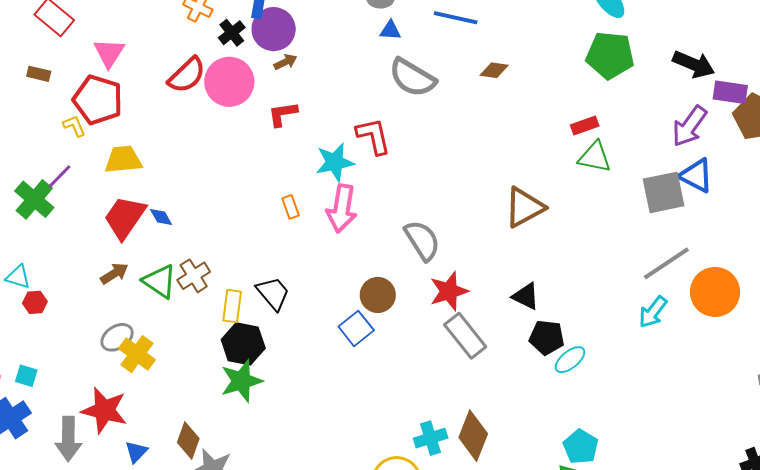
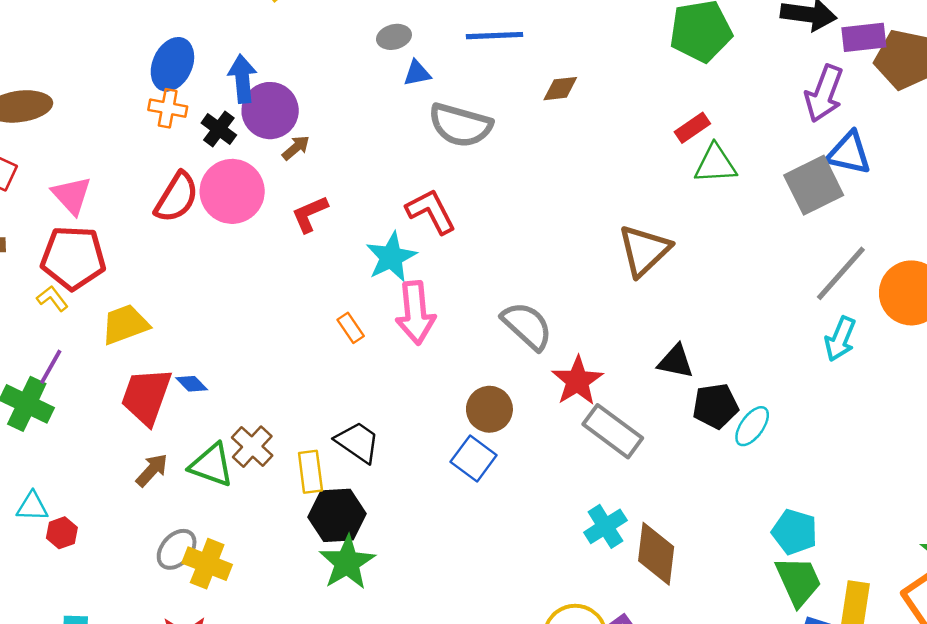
cyan cross: (431, 438) -> (605, 526), moved

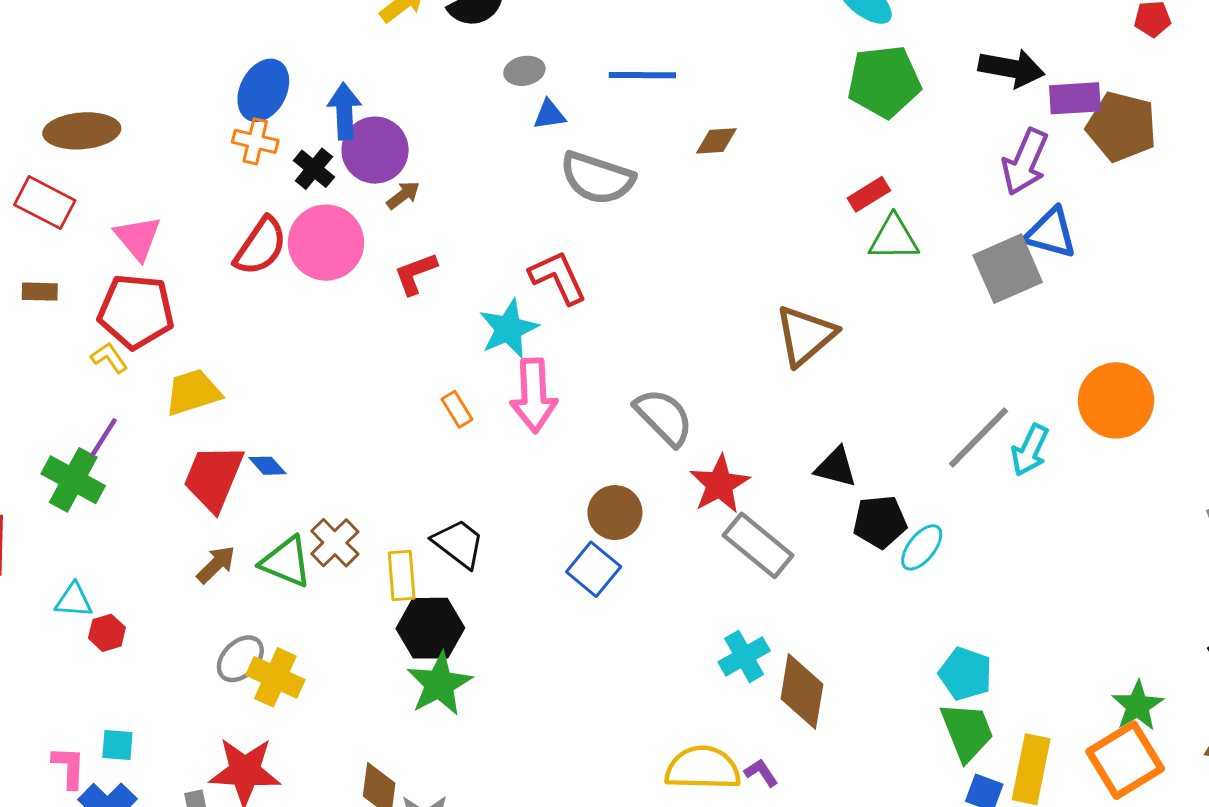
gray line: (841, 273) -> (979, 437), moved

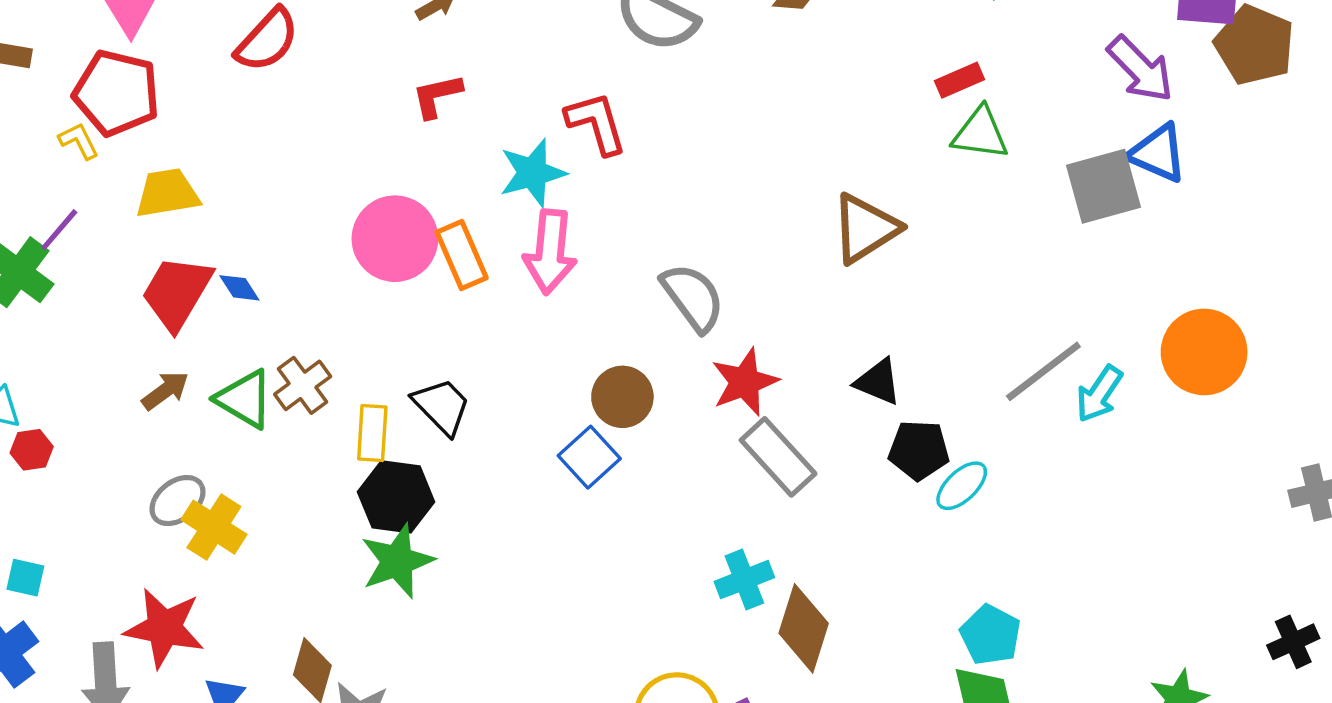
purple arrow: (1025, 162) -> (1140, 69), turned -76
pink circle: (326, 243) -> (395, 239), moved
orange rectangle: (457, 409) -> (462, 255), size x1.6

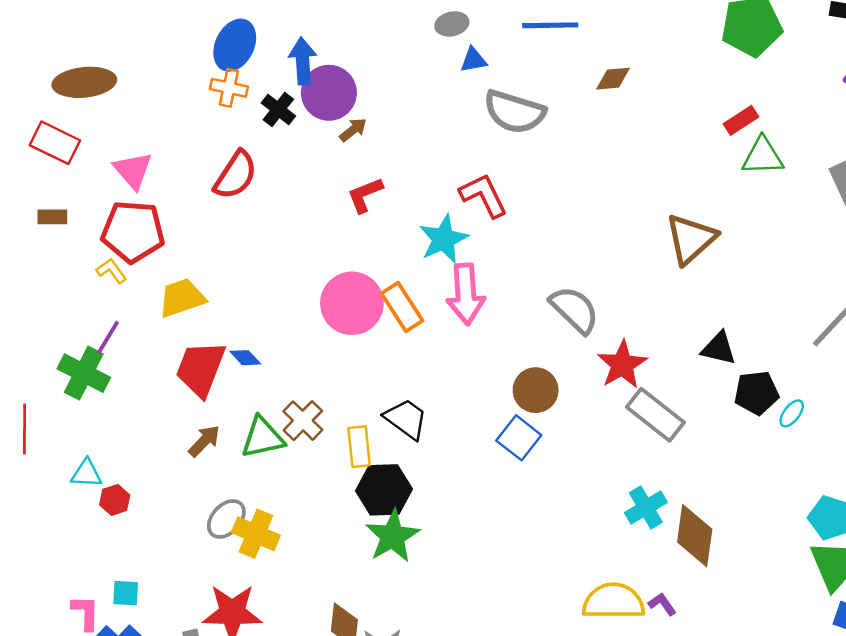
green triangle: (245, 399) -> (263, 437), turned -33
cyan ellipse: (962, 486) -> (792, 413), size x0.7

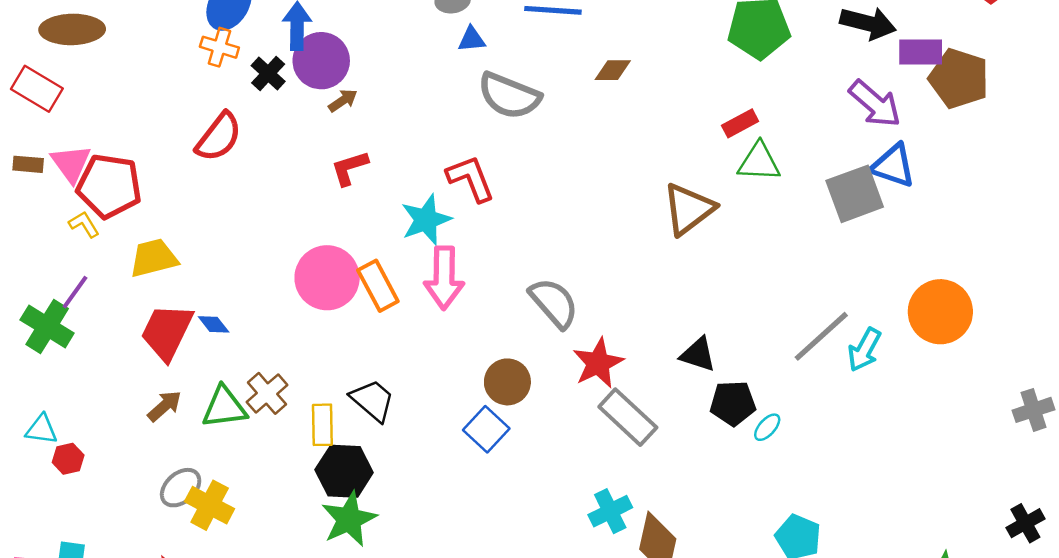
pink triangle: (133, 170) -> (71, 163), moved
brown triangle: (691, 239) -> (688, 209), moved

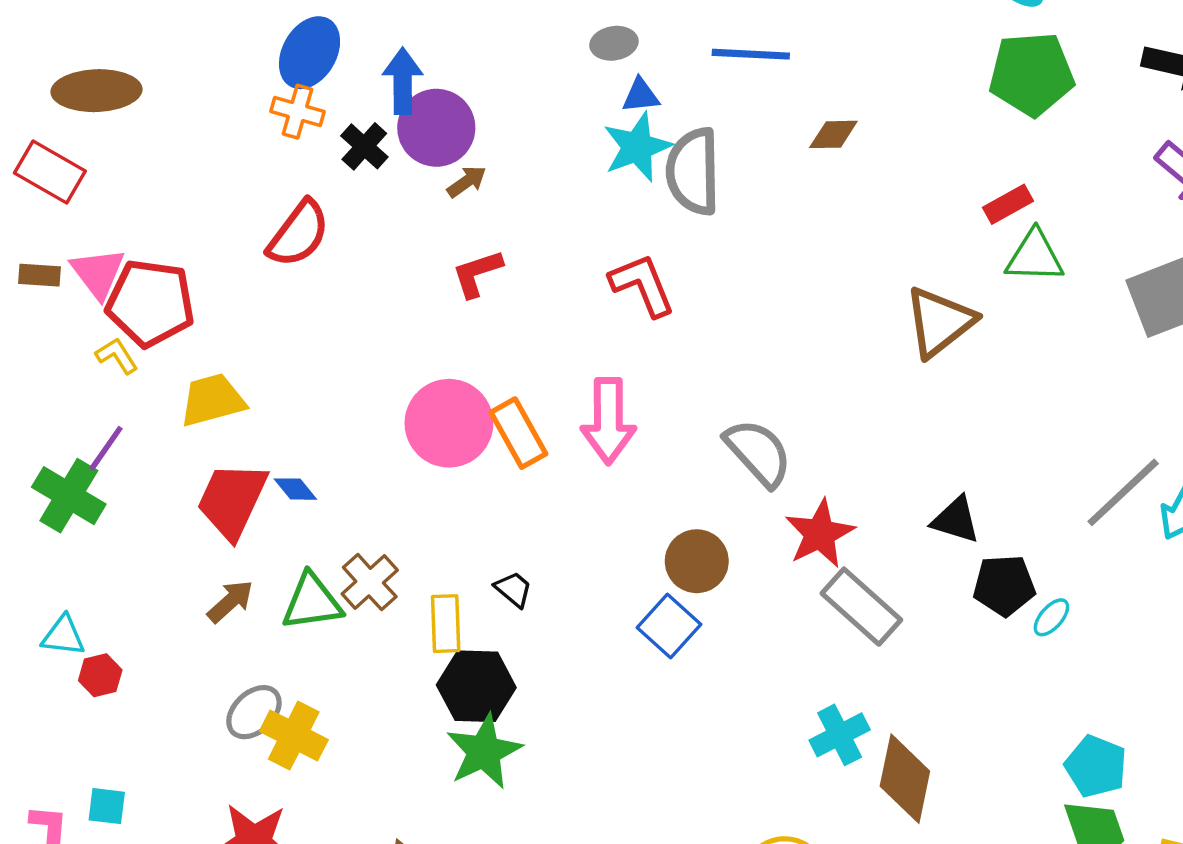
gray semicircle: (509, 96) -> (693, 172), turned 68
cyan star: (426, 220) -> (637, 147), moved
black trapezoid: (373, 400) -> (513, 589), size x0.6

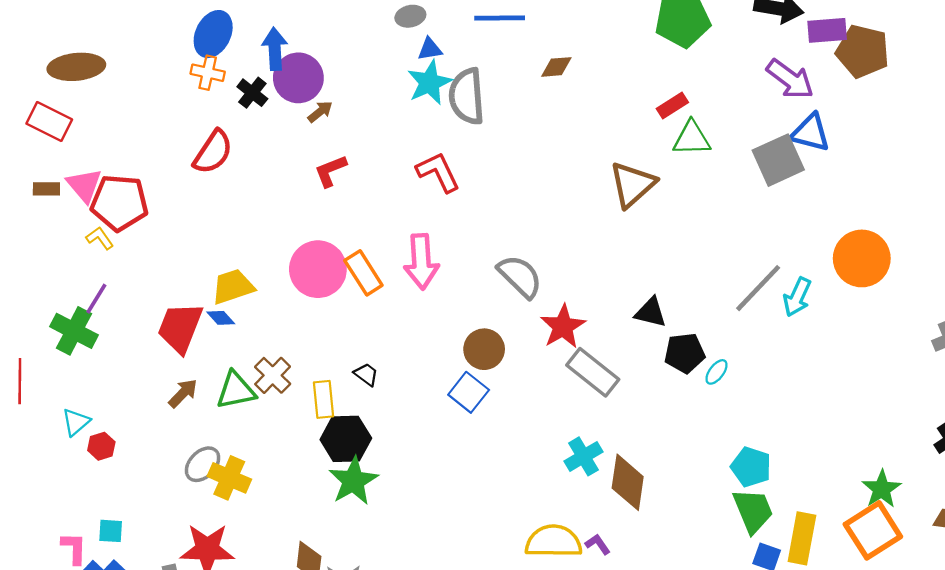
yellow trapezoid: (212, 400) -> (233, 287), moved
cyan triangle: (63, 636) -> (76, 422), turned -44

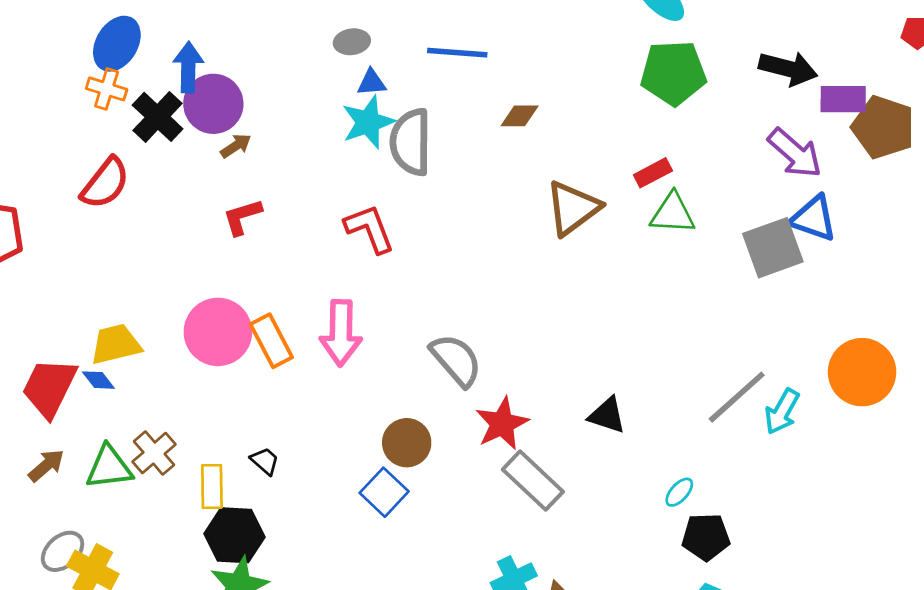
black cross: (252, 93) -> (158, 117), size x1.4
brown triangle: (633, 185) -> (573, 208), moved
black pentagon: (685, 353) -> (706, 537), moved

